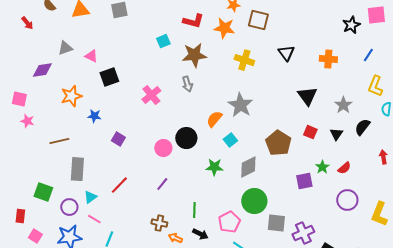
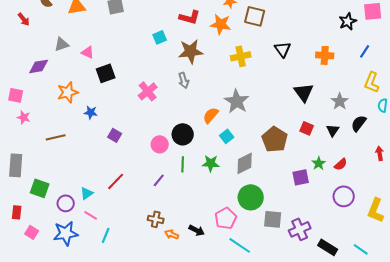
yellow cross: (244, 60) -> (241, 56), turned -30
gray rectangle: (77, 169) -> (16, 165), moved
green line: (194, 210) -> (183, 164), moved

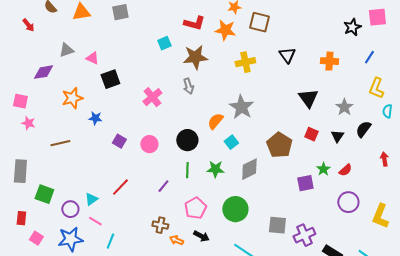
pink circle: (160, 144) -> (149, 144), moved
green circle: (251, 197) -> (235, 209), moved
pink pentagon: (226, 218) -> (195, 208), moved

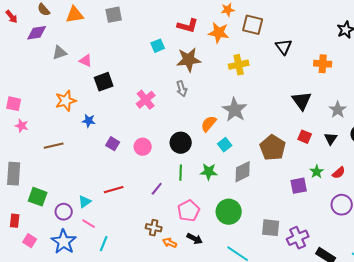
red arrow: (28, 25) -> (12, 17), moved
black triangle: (287, 55) -> (284, 47), moved
purple diamond: (43, 72) -> (37, 33), moved
red line: (120, 187) -> (114, 190), turned 30
blue star: (70, 239) -> (64, 242), turned -30

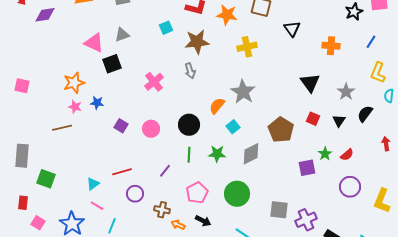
gray triangle: (60, 53) -> (122, 35), moved
pink triangle: (86, 61) -> (94, 43), size x1.5
pink star: (22, 126) -> (75, 107), moved
purple circle: (64, 212) -> (135, 194), moved

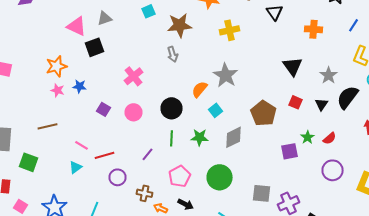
pink cross: (154, 82) -> (134, 76), moved
black semicircle: (365, 114) -> (348, 97), size x1.4
brown line: (62, 128) -> (48, 126), moved
pink line: (97, 206) -> (82, 145), moved

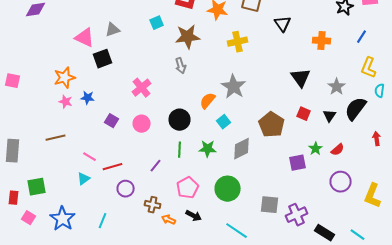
green square: (28, 162) -> (37, 187), moved, turned -30

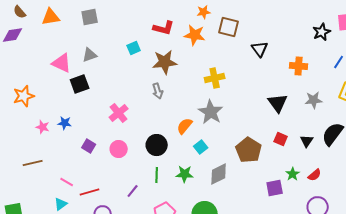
yellow cross: (238, 42) -> (215, 78), moved
orange star: (65, 78) -> (24, 96), moved
gray star: (337, 87) -> (314, 100), moved, turned 30

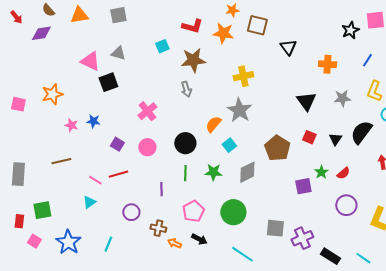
gray triangle: (90, 55) -> (118, 53), turned 35
purple line: (133, 191) -> (161, 189), turned -40
red line: (90, 192) -> (118, 174), moved

